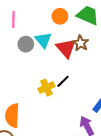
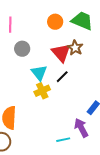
cyan triangle: (43, 40) -> (39, 73), moved
black line: (63, 81) -> (62, 77), moved

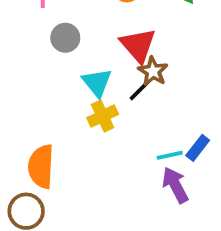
brown star: (75, 48) -> (153, 71), moved
cyan line: (63, 140) -> (170, 155), moved

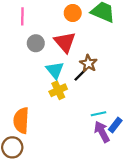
red triangle: (138, 45) -> (65, 42), moved
blue rectangle: (198, 148) -> (115, 125), moved

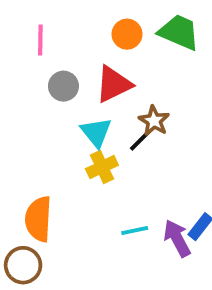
red triangle: (65, 42) -> (114, 84), turned 45
cyan line: (98, 114) -> (135, 231), moved

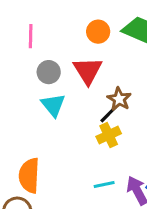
red triangle: (114, 84) -> (88, 71), turned -36
cyan triangle: (96, 132) -> (53, 105), moved
yellow cross: (102, 167) -> (109, 135), moved

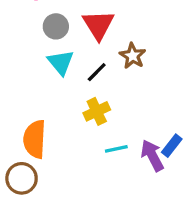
black line: (109, 114) -> (97, 72), moved
yellow cross: (109, 135) -> (97, 111), moved

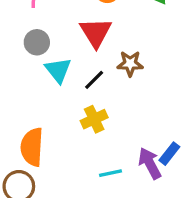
gray circle: (56, 26) -> (37, 42), moved
brown star: (133, 56) -> (130, 64), turned -30
cyan line: (116, 149) -> (110, 173), moved

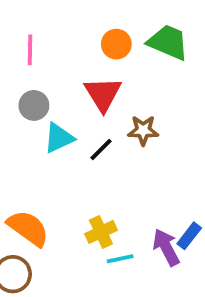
cyan triangle: (58, 70) -> (59, 138), turned 44
yellow cross: (94, 119) -> (101, 232), moved
orange semicircle: (32, 147) -> (28, 228), turned 123

